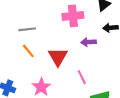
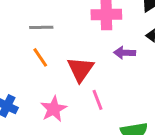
pink line: (82, 77) -> (97, 100), moved

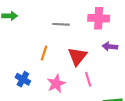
gray line: (41, 27) -> (61, 24), moved
orange line: (40, 57) -> (44, 53), moved, turned 48

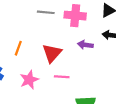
gray line: (61, 24) -> (46, 12), moved
pink line: (88, 79) -> (62, 77), turned -72

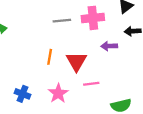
orange line: (18, 48) -> (50, 57), moved

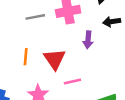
purple arrow: (109, 46) -> (88, 40), turned -77

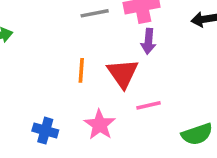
purple arrow: (88, 40) -> (148, 41), moved

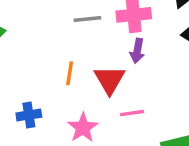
blue cross: (45, 131) -> (29, 115), moved, turned -30

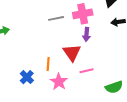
orange line: (70, 73) -> (48, 64), moved
blue cross: (29, 115) -> (27, 77), turned -32

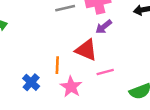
purple arrow: (87, 34) -> (104, 27), turned 48
red triangle: (72, 53) -> (86, 50), turned -30

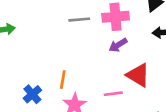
red triangle: (86, 50) -> (138, 75), moved

